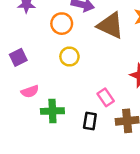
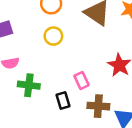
black rectangle: (90, 121) -> (63, 101), turned -35

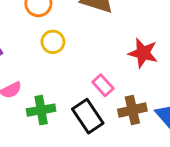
black rectangle: (63, 101) -> (88, 116), size x1.5

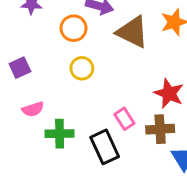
brown cross: (132, 110) -> (160, 129), moved

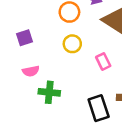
pink rectangle: (124, 119) -> (103, 61), moved
black rectangle: (105, 147) -> (99, 108), moved

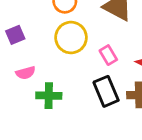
yellow circle: (72, 44) -> (71, 38), size x1.5
black rectangle: (99, 108) -> (106, 91), moved

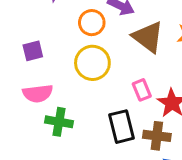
pink rectangle: (108, 55) -> (142, 90), moved
pink semicircle: (26, 73) -> (38, 93), size x1.4

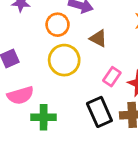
brown triangle: (148, 37) -> (98, 38), moved, size x0.6
pink rectangle: (142, 90) -> (112, 77), turned 66

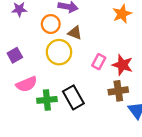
brown triangle: (98, 38) -> (75, 33), moved
black rectangle: (99, 112) -> (73, 97), moved

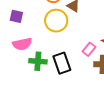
purple square: (15, 55) -> (16, 16), turned 32
pink rectangle: (99, 62) -> (89, 49), moved

